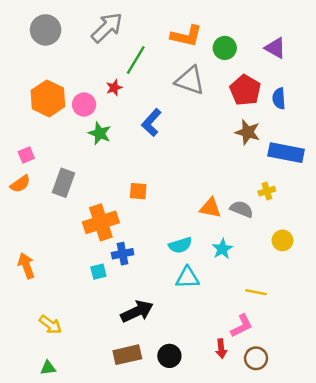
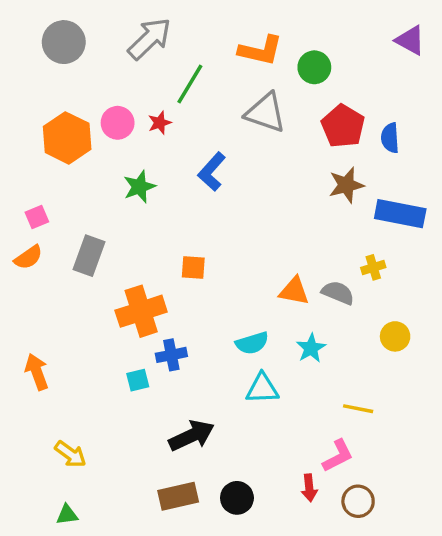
purple triangle: (275, 48) -> (410, 40), moved
pink circle: (84, 105) -> (118, 123), moved
brown star: (248, 132) -> (346, 185), turned -30
green star: (100, 133) -> (139, 187), turned 30

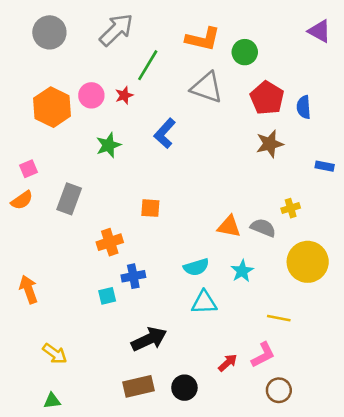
blue rectangle: (400, 214) -> (325, 166), moved, size x0.5
orange cross: (141, 311) -> (110, 242), size x0.7
yellow circle: (395, 336) -> (308, 262), size x1.8
red arrow: (309, 488) -> (228, 363), moved, turned -126

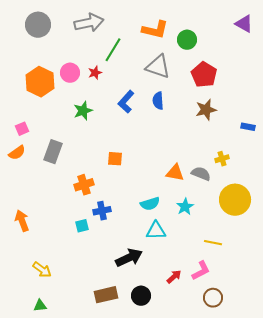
gray arrow: (116, 30) -> (89, 23), turned 32
blue semicircle: (304, 107) -> (158, 101), moved
black arrow: (149, 339) -> (129, 258), moved

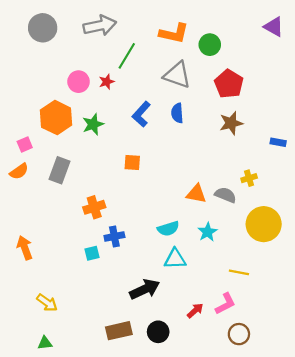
orange hexagon: (40, 82) -> (56, 118), moved
orange square: (115, 159) -> (132, 162), moved

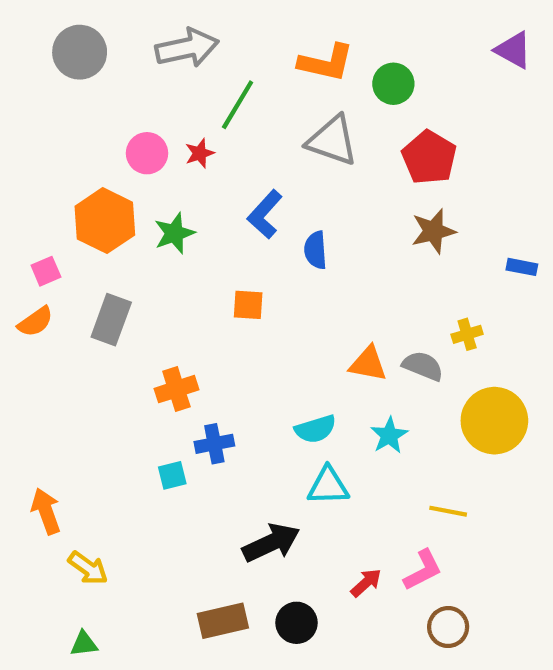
blue semicircle: (177, 113) -> (315, 250), moved
orange arrow: (25, 248) -> (46, 511), moved

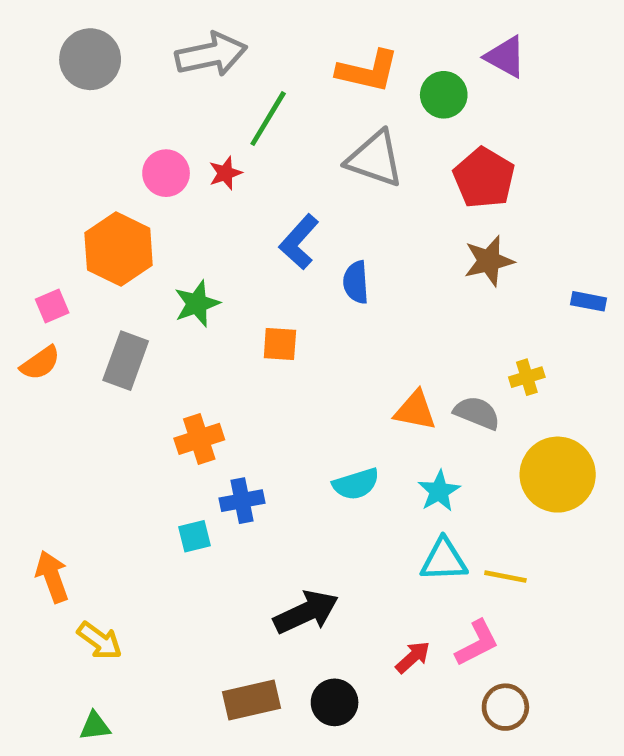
purple triangle: (513, 50) -> (505, 57), moved
green star: (174, 233) -> (197, 304), moved
cyan triangle: (328, 486) -> (444, 560), moved

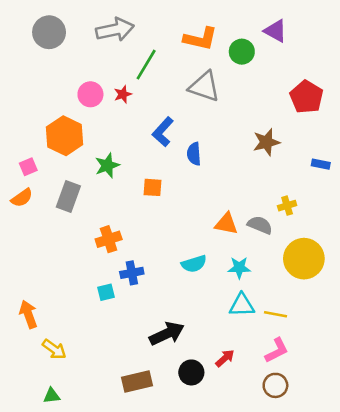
red pentagon: (484, 178) -> (306, 97), moved
cyan star: (439, 491) -> (239, 268), turned 30
pink L-shape: (477, 643) -> (277, 350), moved
black circle: (335, 702) -> (191, 372), moved

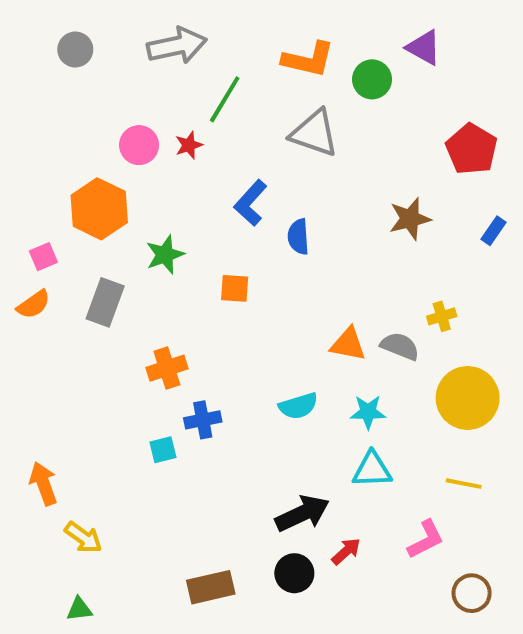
gray circle: (49, 32) -> (75, 50), size x0.7
blue rectangle: (321, 164) -> (493, 231), moved, turned -66
yellow line: (275, 314) -> (464, 484), moved
black arrow: (167, 334) -> (302, 513), moved
brown circle: (275, 385) -> (472, 593), moved

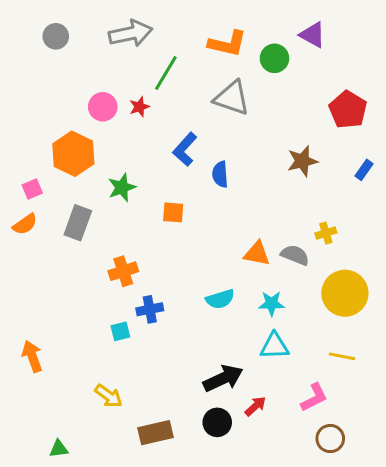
yellow arrow: (83, 537) -> (109, 396), moved
brown circle: (472, 593) -> (330, 439), moved

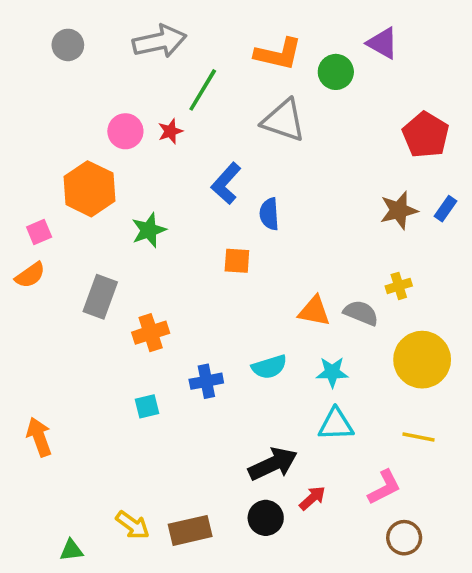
brown star: (302, 161) -> (399, 210), moved
orange square: (173, 212) -> (237, 261), moved
gray rectangle: (78, 223) -> (100, 297), moved
blue cross: (150, 309) -> (206, 381), moved
yellow arrow: (109, 396) -> (133, 525), moved

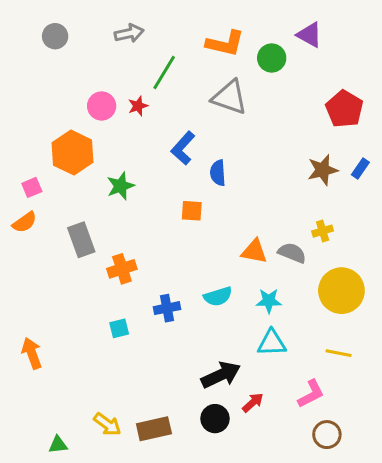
gray arrow: (160, 41) -> (129, 33), size x0.7
gray rectangle: (100, 297) -> (81, 240), turned -40

